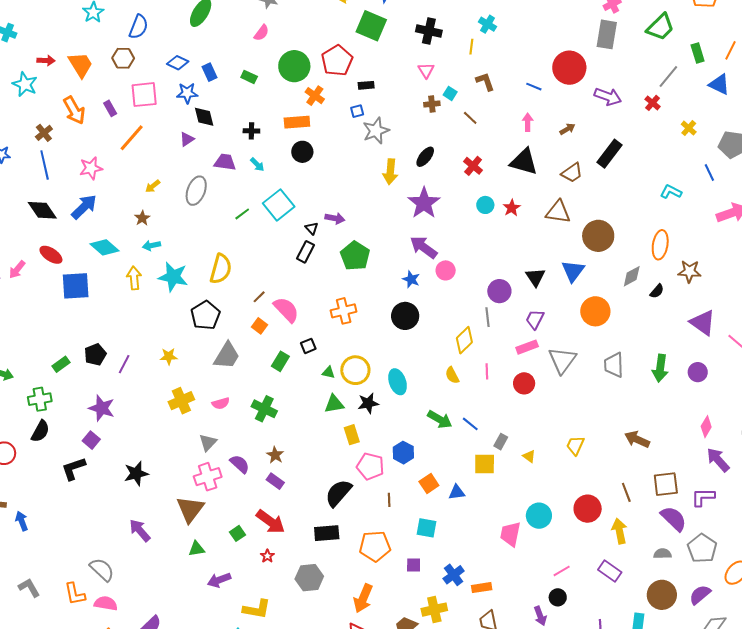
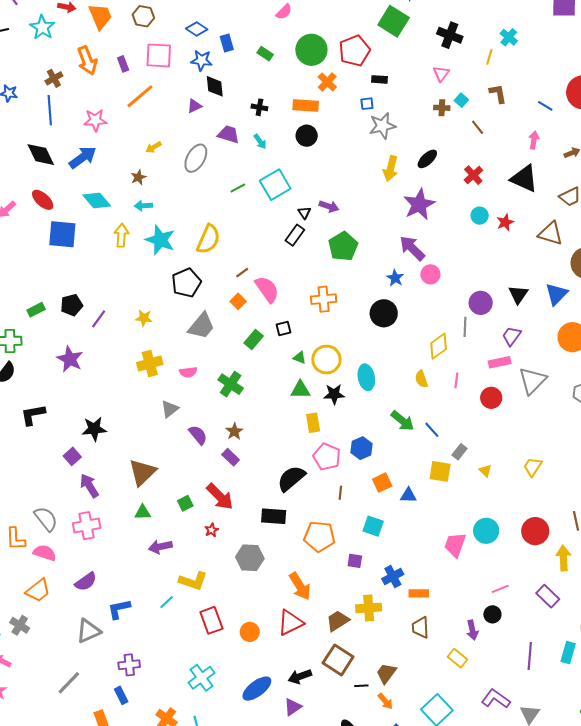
purple square: (91, 440) -> (72, 456), moved
pink cross: (208, 477) -> (87, 526), moved
orange arrow: (363, 598) -> (300, 586), turned -64

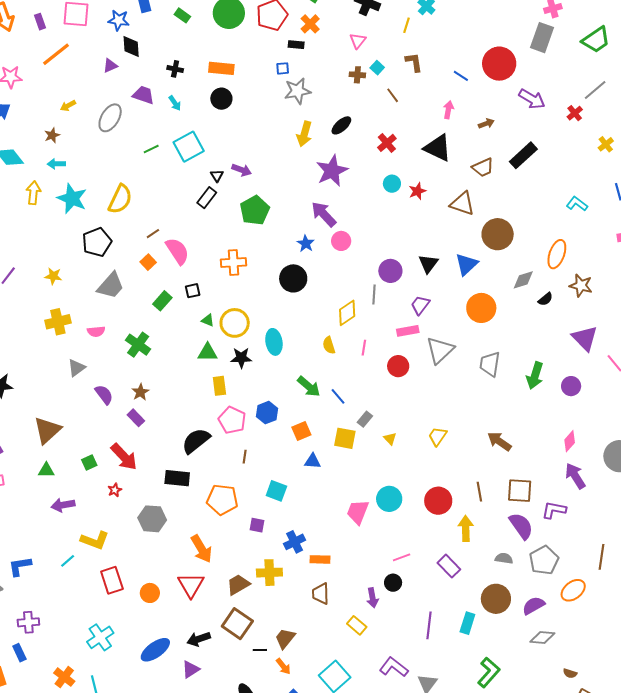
orange cross: (327, 82) -> (310, 24), moved
orange square: (382, 483) -> (301, 431), moved
red triangle: (290, 623) -> (191, 585), turned -36

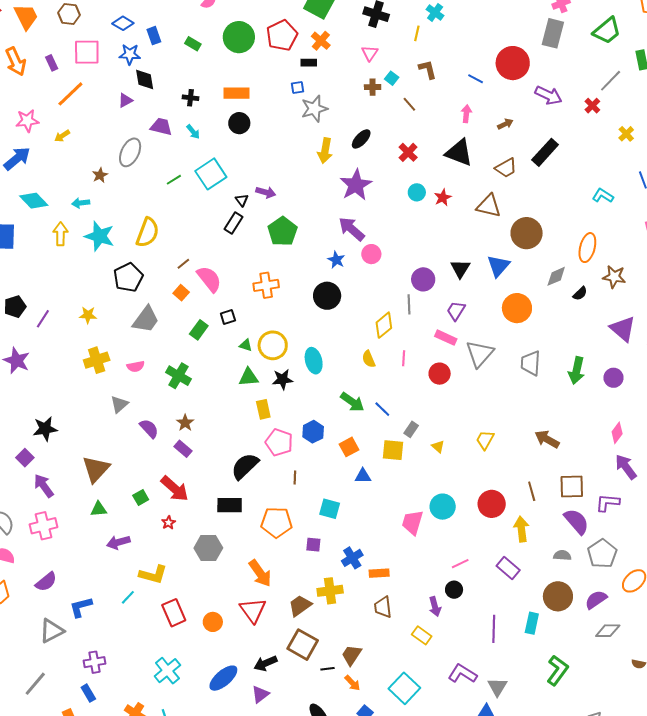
yellow arrow: (68, 106) -> (62, 136), moved
brown star: (52, 135) -> (100, 175), moved
pink rectangle: (408, 331) -> (446, 338), turned 40

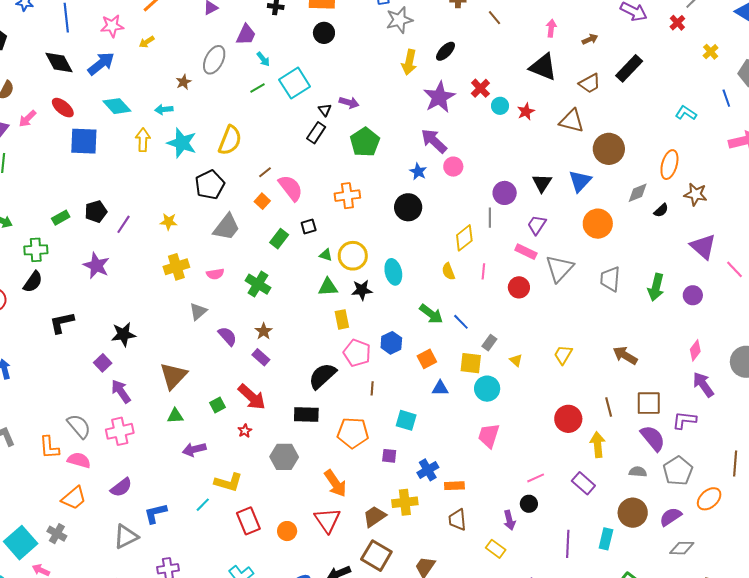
purple trapezoid: (161, 127) -> (246, 35), turned 100
cyan arrow: (193, 132) -> (263, 59), moved
red cross: (408, 152) -> (480, 88), moved
cyan circle: (443, 507) -> (487, 389), moved

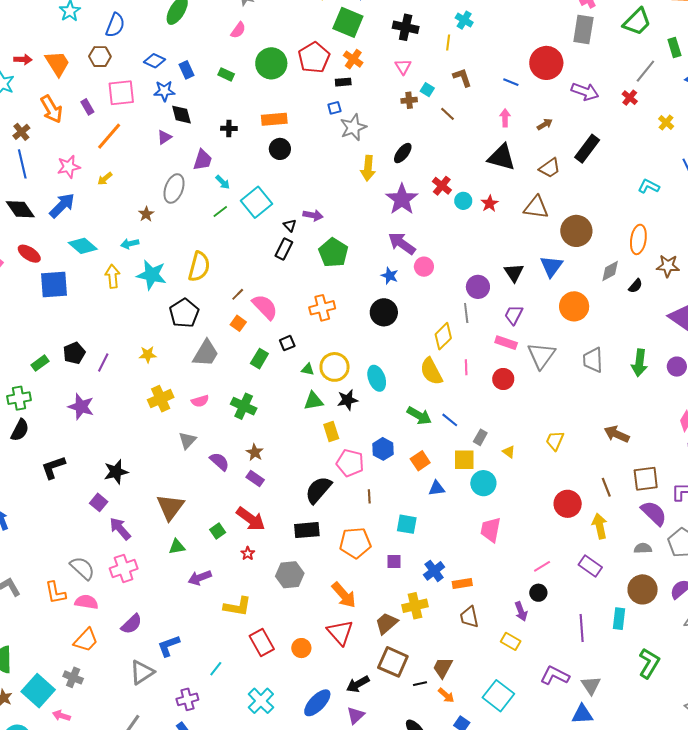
yellow semicircle: (448, 271) -> (431, 371), size x1.6
cyan line: (203, 505) -> (216, 669), moved

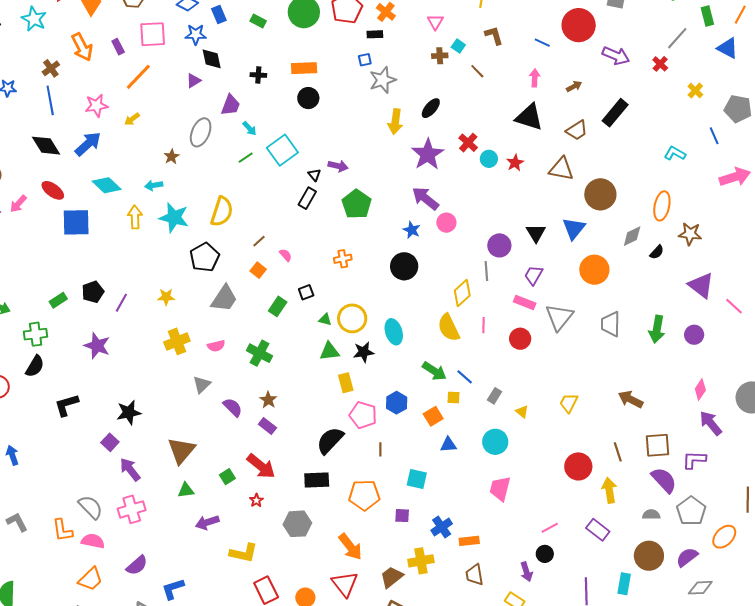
pink semicircle: (265, 307) -> (286, 255), size x0.5
orange cross: (322, 308) -> (343, 259), size x0.7
yellow square: (464, 460) -> (453, 397), moved, size x0.6

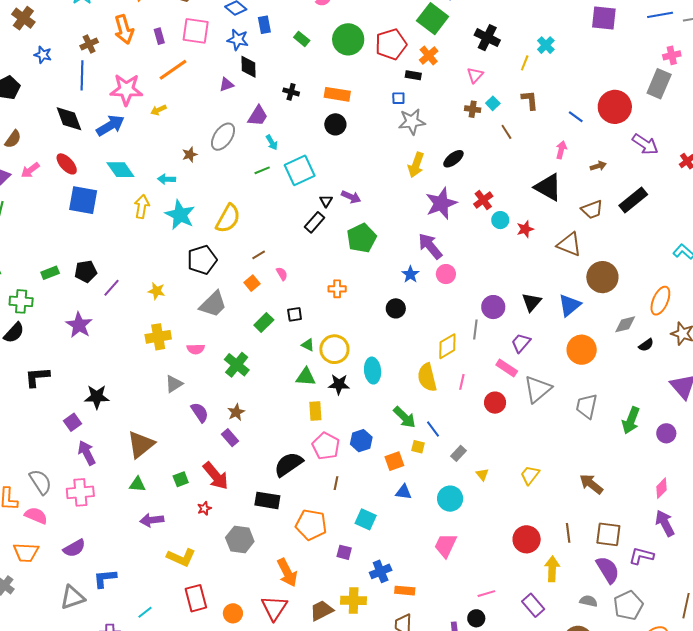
pink star: (96, 106) -> (126, 90), size x1.4
black circle: (404, 266) -> (396, 308), size x0.7
orange trapezoid: (90, 579) -> (26, 552), turned 36

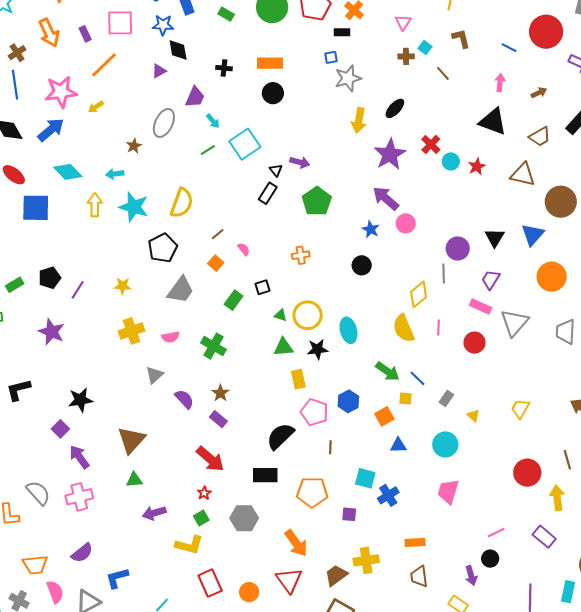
green square: (181, 479) -> (201, 518), moved
pink semicircle: (36, 516) -> (55, 592), moved, turned 55
blue cross: (381, 571) -> (388, 495), moved

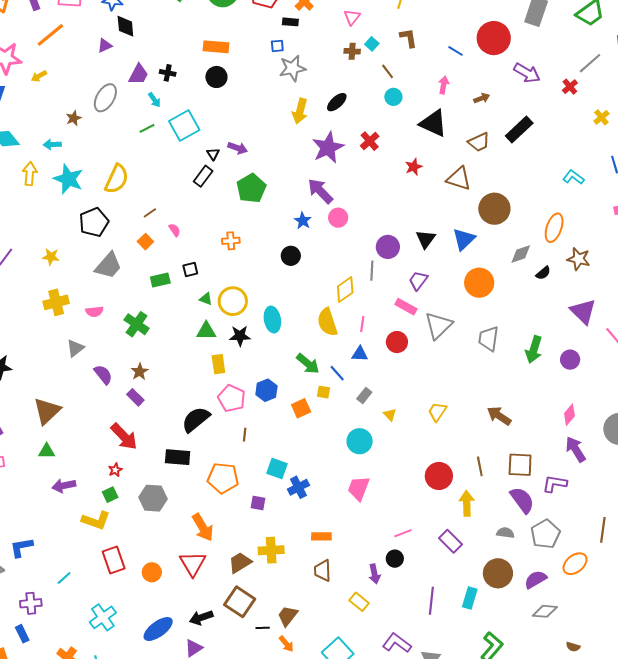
black cross: (224, 68) -> (168, 73), moved
cyan circle: (451, 161) -> (393, 97), moved
green rectangle: (234, 300) -> (160, 280), turned 36
blue triangle: (398, 445) -> (360, 354), moved

